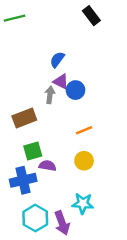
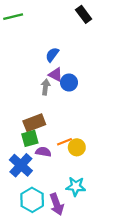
brown rectangle: (24, 118) -> (34, 123), moved
orange line: (84, 130) -> (65, 142), moved
blue cross: (23, 180) -> (21, 165), turned -35

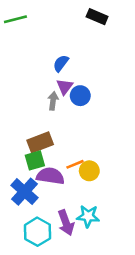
black rectangle: (84, 14) -> (97, 17), turned -30
purple triangle: (56, 75) -> (65, 87), turned 40
purple semicircle: (43, 152) -> (50, 176), size x1.5
purple arrow: (57, 204) -> (66, 223), moved

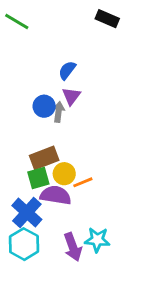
green line: (15, 19) -> (17, 21), turned 45
blue circle: (80, 96) -> (44, 106), moved
yellow circle: (89, 171) -> (64, 174), moved
cyan hexagon: (37, 232) -> (24, 244), moved

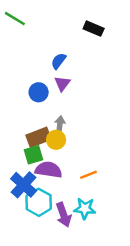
black rectangle: (107, 19) -> (94, 29), moved
gray arrow: (58, 112) -> (60, 125), moved
yellow circle: (64, 174) -> (56, 140), moved
orange line: (83, 182) -> (89, 175), moved
cyan hexagon: (24, 244) -> (39, 202), moved

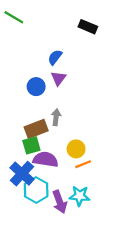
yellow circle: (56, 140) -> (76, 149), moved

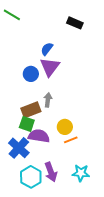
purple triangle: (58, 78) -> (50, 67), size x1.5
green square: (31, 145) -> (27, 124), turned 35
cyan hexagon: (36, 190) -> (31, 177), moved
cyan star: (80, 196) -> (81, 173), moved

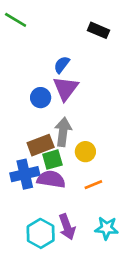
gray arrow: (48, 100) -> (63, 132), size x1.5
green square: (27, 124) -> (52, 160), moved, turned -35
yellow circle: (65, 127) -> (85, 152), moved
blue cross: (19, 148) -> (25, 174), moved, turned 35

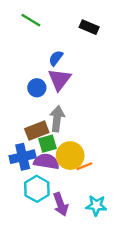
green line: (16, 20) -> (31, 20), moved
yellow circle: (85, 152) -> (70, 156), moved, size x1.5
cyan hexagon: (41, 233) -> (37, 189), moved

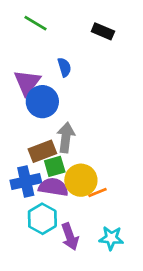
blue semicircle: (56, 58) -> (64, 67), turned 126
purple triangle: (59, 79) -> (27, 82), moved
blue circle: (37, 88) -> (42, 102), size x1.5

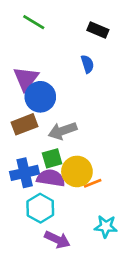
blue semicircle: (64, 67) -> (87, 64), moved
gray arrow: (66, 137) -> (63, 131), turned -116
brown rectangle: (42, 151) -> (25, 124), moved
purple arrow: (70, 237) -> (57, 240), moved, turned -45

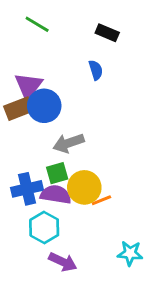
brown rectangle: (25, 124) -> (18, 109), moved
cyan star: (106, 226) -> (130, 253), moved

